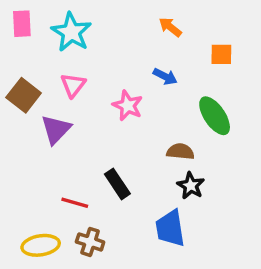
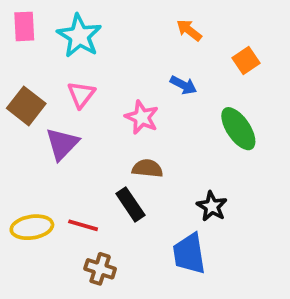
orange square: (221, 54) -> (246, 60), turned -35
brown semicircle: (180, 152) -> (147, 168), moved
yellow ellipse: (41, 245) -> (32, 227), moved

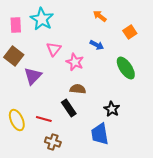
pink rectangle: (24, 26) -> (16, 25), moved
pink triangle: (81, 95) -> (54, 49), moved
yellow ellipse: (32, 227) -> (17, 120), turned 75

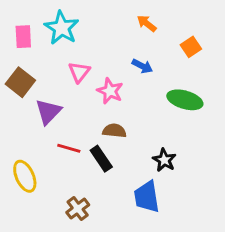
green ellipse: (126, 68) -> (185, 100), turned -40
red line: (44, 119) -> (69, 148), moved
brown cross: (53, 142) -> (78, 209), turned 35

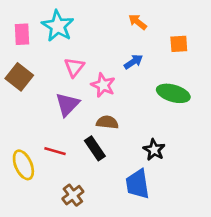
orange square: (191, 47) -> (179, 44), turned 30
blue arrow: (142, 66) -> (133, 62), turned -60
purple triangle: (48, 112) -> (67, 104), moved
red line: (69, 148) -> (55, 151), moved

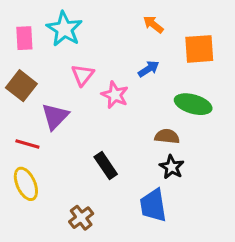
orange square: (179, 44) -> (199, 49), size x1.5
purple triangle: (67, 104) -> (55, 116), moved
brown semicircle: (107, 122) -> (167, 136), moved
red line: (55, 151) -> (27, 144), moved

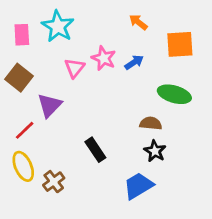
pink star: (115, 95) -> (104, 58), moved
red line: (27, 144) -> (25, 130), turned -60
blue trapezoid: (153, 205) -> (138, 186), turned 68
brown cross: (81, 218) -> (54, 182), moved

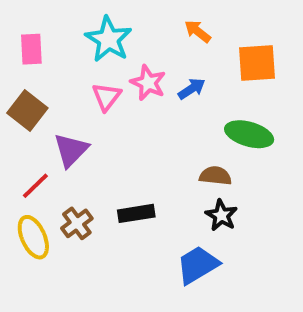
cyan star: (58, 26) -> (109, 39), moved
black rectangle: (95, 150) -> (136, 213), turned -65
brown cross: (54, 182) -> (77, 223), moved

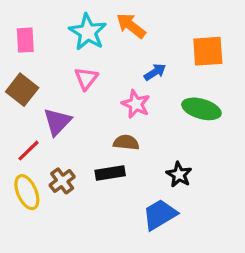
orange arrow: (198, 31) -> (131, 26), moved, size x1.4
pink star: (148, 83) -> (136, 104), moved
brown semicircle: (215, 176) -> (126, 143), moved

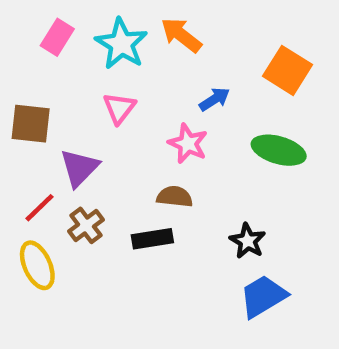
pink rectangle: (25, 40) -> (57, 37), moved, turned 35
orange square: (208, 51) -> (287, 70), turned 36
brown square: (22, 90) -> (31, 124), turned -32
brown cross: (62, 181) -> (86, 225), moved
blue trapezoid: (160, 215) -> (263, 296), moved

